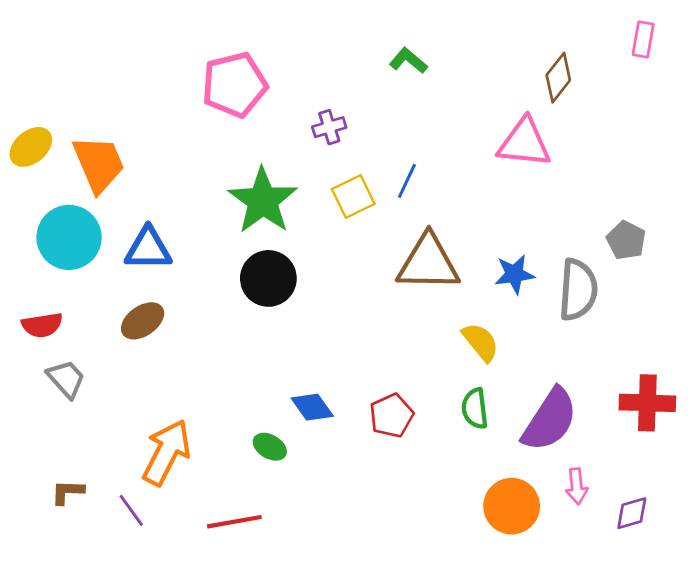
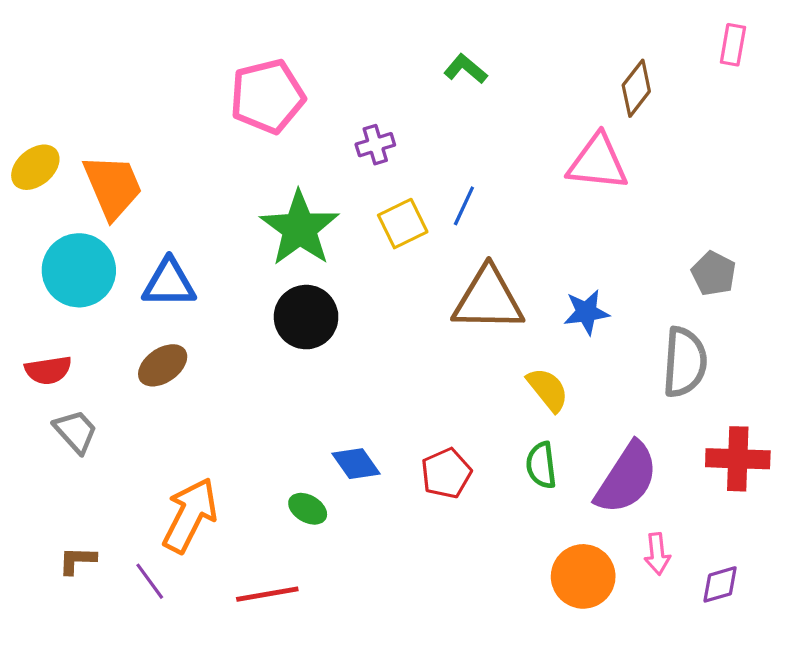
gray semicircle: (578, 290) -> (685, 362), moved

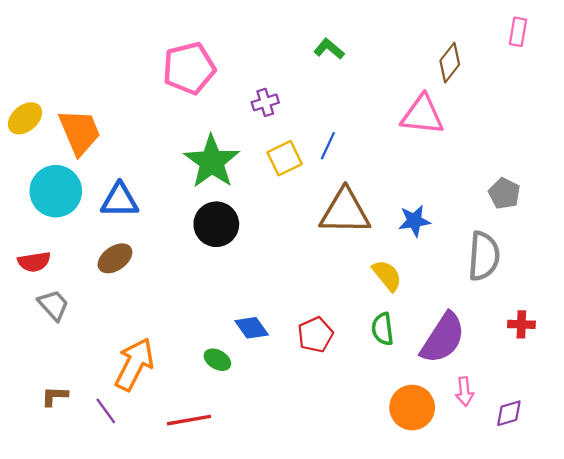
red cross: (738, 459) -> (521, 324), size x0.6

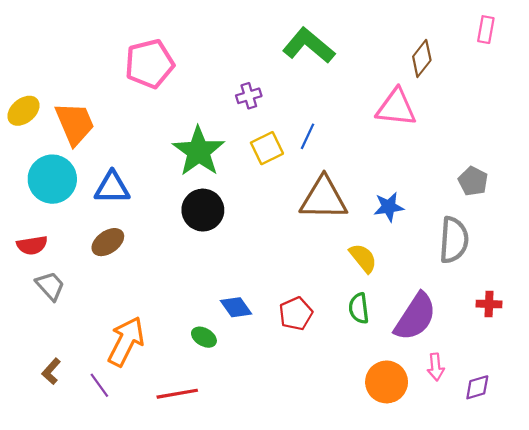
green L-shape: (329, 49) -> (309, 46), size x1.8
pink pentagon: (189, 68) -> (149, 64), moved
brown L-shape: (55, 396) -> (51, 371), turned -50

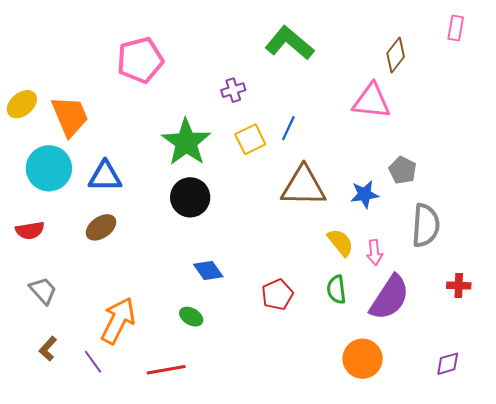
gray pentagon: (473, 181) -> (403, 170), moved
gray trapezoid: (50, 286) -> (43, 291), moved
blue diamond: (236, 307) -> (208, 270), moved
pink arrow: (436, 367) -> (375, 252), moved

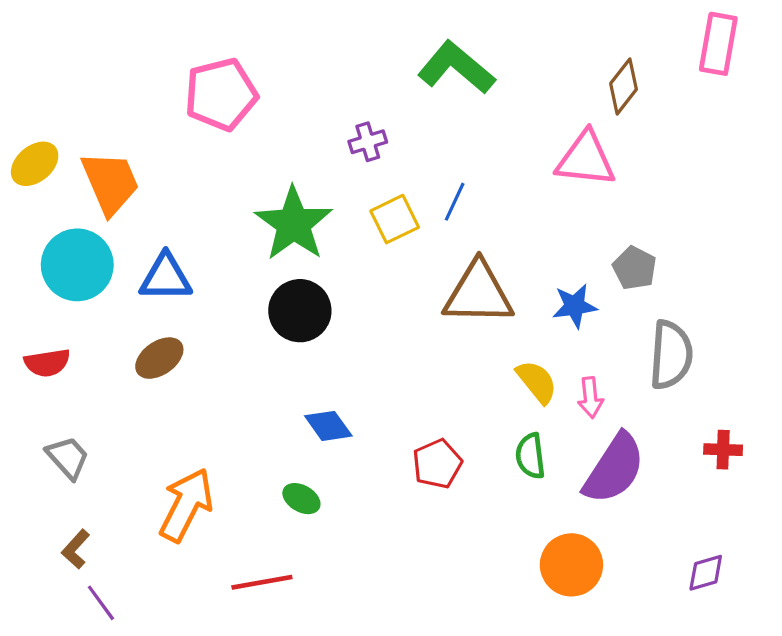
pink rectangle: (456, 28) -> (718, 44), size x1.5
purple line: (93, 362) -> (101, 603), moved

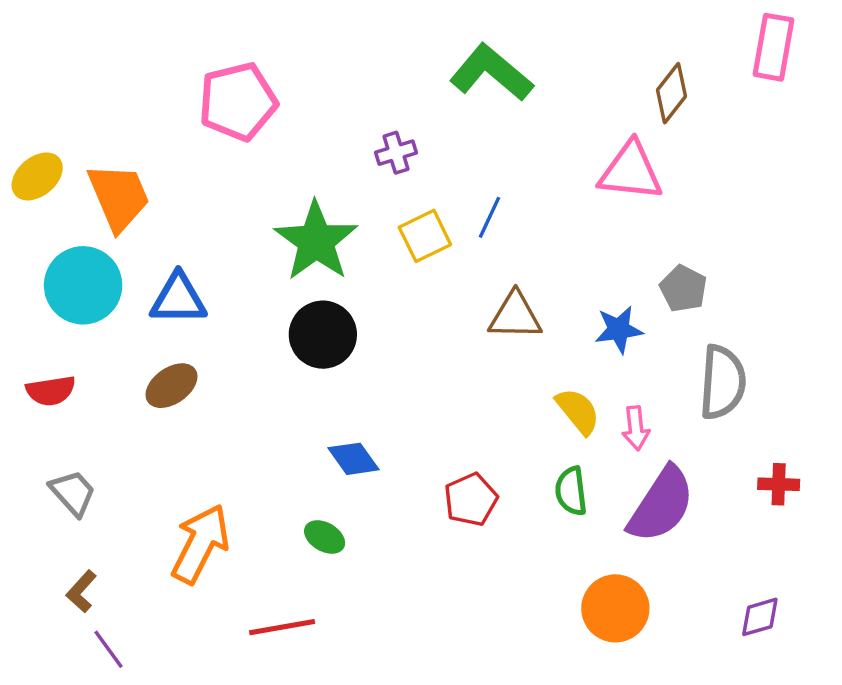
brown triangle: (478, 293) -> (515, 316), size x0.7

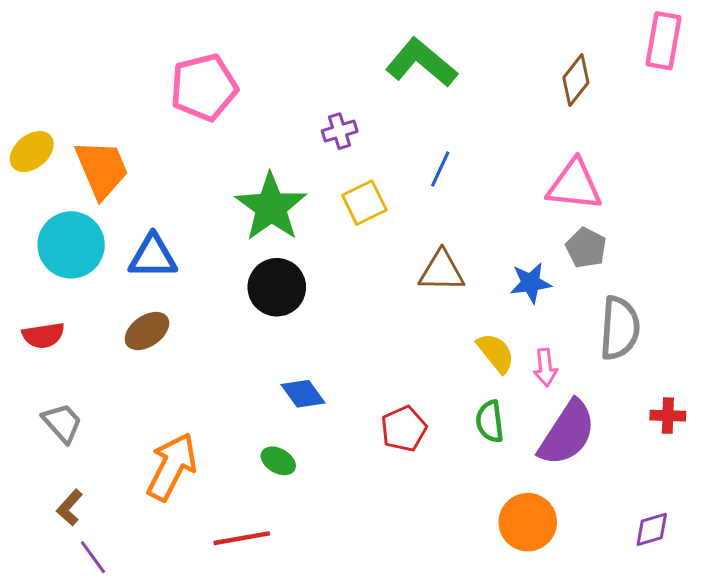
pink triangle: (631, 171) -> (574, 185), moved
blue line: (490, 217) -> (440, 169), moved

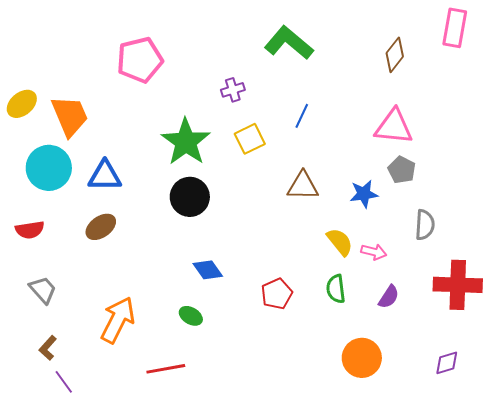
gray semicircle: (620, 328) -> (425, 225), size x0.7
pink arrow: (545, 367) -> (374, 252), turned -70
red cross: (668, 416) -> (458, 285), size x2.0
purple semicircle: (567, 433) -> (389, 297), size x0.5

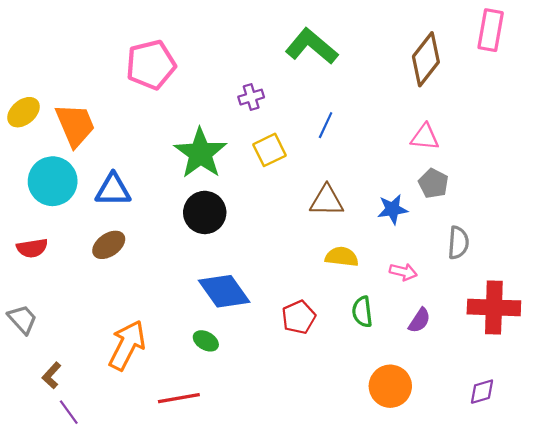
brown diamond: (395, 55) -> (426, 59), size x1.4
pink triangle: (394, 127) -> (425, 137), size x0.7
yellow semicircle: (340, 242) -> (342, 257), moved, turned -44
blue diamond: (208, 270) -> (224, 291), size x1.6
gray trapezoid: (43, 290) -> (22, 319), moved

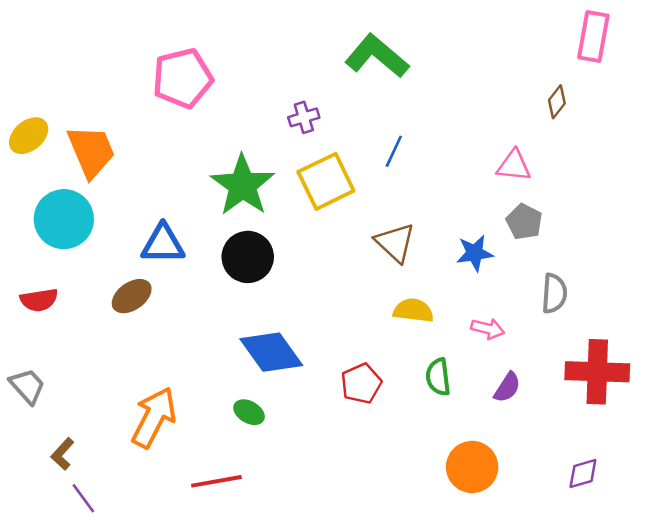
brown diamond: (426, 59) -> (557, 102), moved, size x0.5
yellow square: (269, 150) -> (326, 181), size x1.4
blue triangle: (113, 190) -> (163, 244), moved
brown triangle: (327, 201) -> (395, 243), turned 42

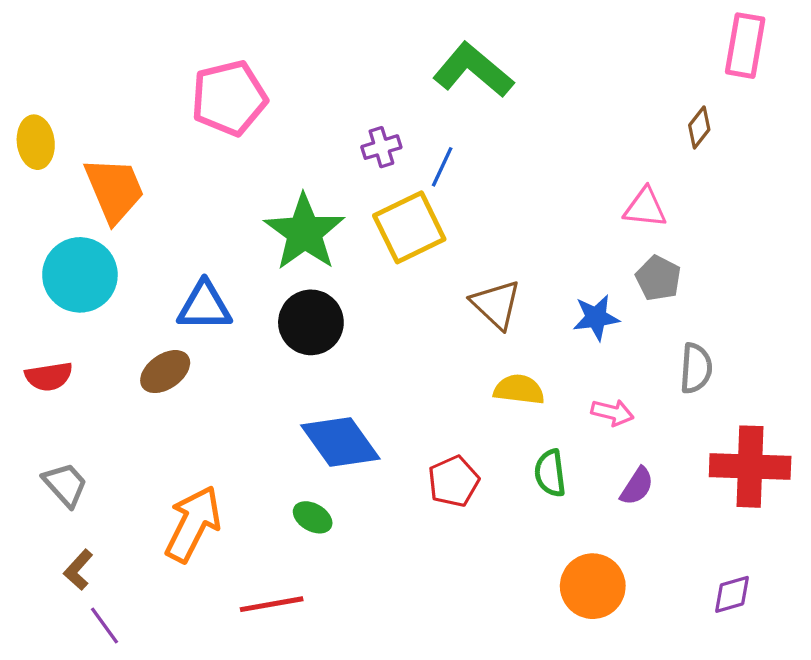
yellow ellipse: (29, 136) -> (36, 142), moved, turned -57
blue line: (394, 151) -> (442, 167), moved
gray trapezoid: (27, 386) -> (65, 485), moved

